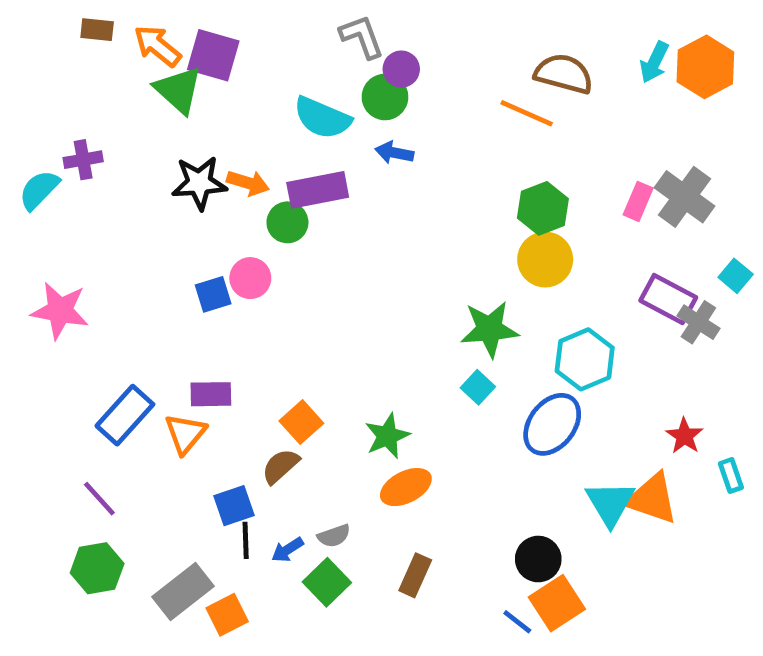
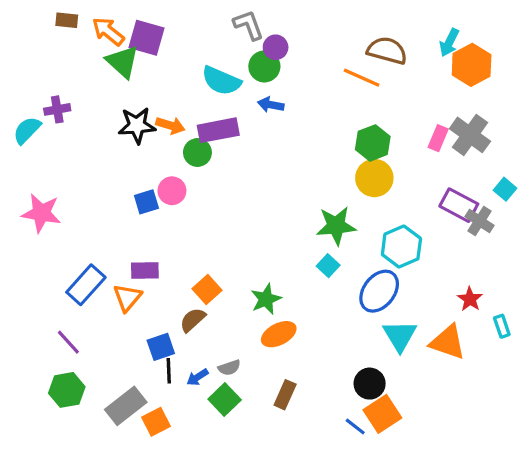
orange hexagon: (705, 67) -> (472, 65), moved
cyan triangle: (610, 503) -> (400, 336), moved

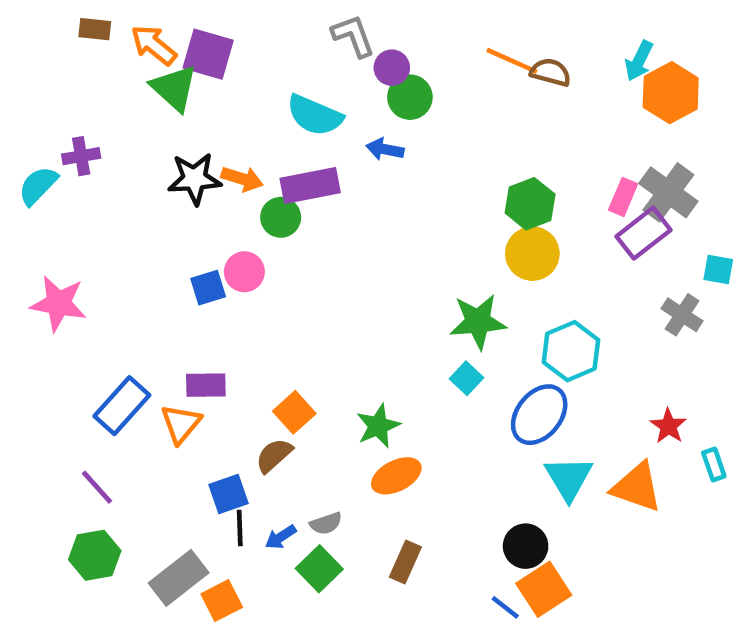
brown semicircle: (387, 51) -> (551, 72), size x0.7
green circle: (264, 66) -> (410, 97), moved
orange line: (362, 78) -> (512, 61), moved
cyan square: (505, 189) -> (718, 269), turned -30
purple rectangle: (459, 205) -> (643, 233), moved, turned -66

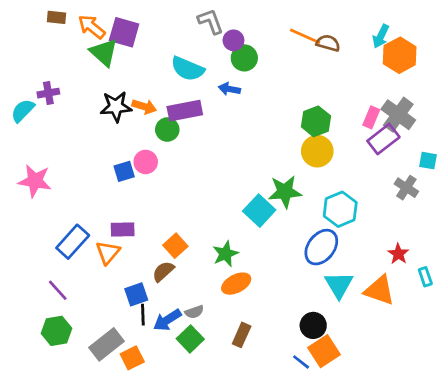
cyan square: (467, 378) -> (259, 211), moved, size x1.6
blue arrow: (281, 537) -> (167, 320), size x1.5

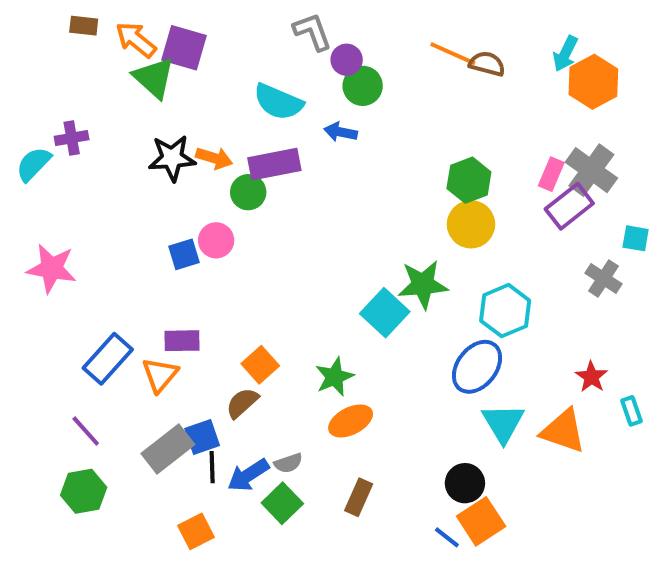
gray rectangle: (106, 344) -> (168, 449), moved

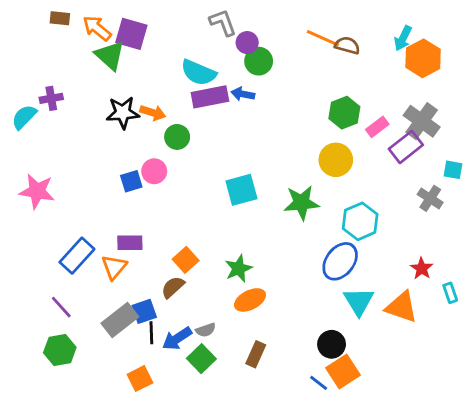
purple rectangle: (274, 164) -> (210, 97), moved
pink rectangle: (551, 174) -> (377, 127), moved, turned 30
green hexagon: (469, 180) -> (344, 113), moved
cyan square: (385, 313) -> (241, 190), moved, turned 32

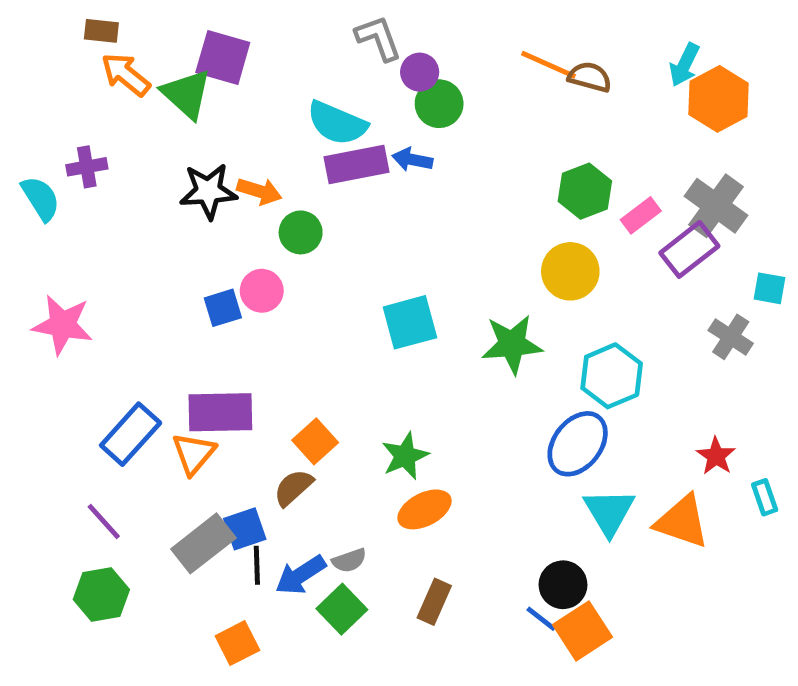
orange arrow: (97, 28) -> (126, 75), moved
cyan semicircle: (24, 117) -> (41, 198), turned 104
purple rectangle: (130, 243) -> (220, 412), size x1.5
blue line: (319, 383) -> (541, 619), moved

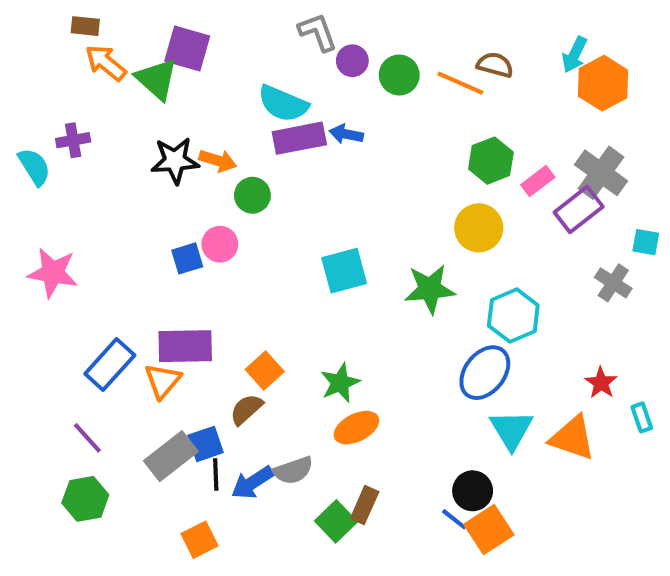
orange line: (548, 65) -> (460, 83), moved
green circle: (439, 104) -> (399, 75), moved
gray semicircle: (349, 560) -> (293, 470), size x1.4
green square: (342, 609) -> (336, 521), moved

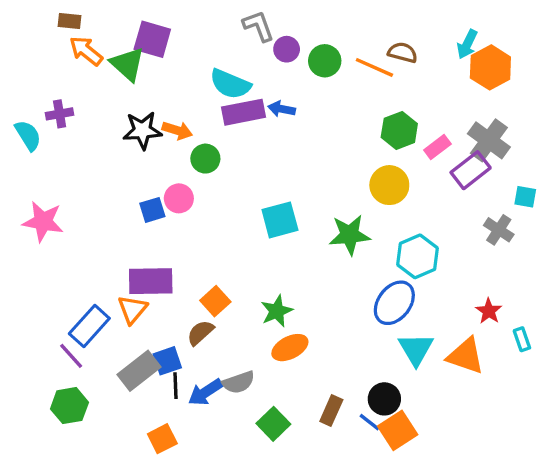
blue rectangle: (110, 364) -> (89, 326), moved
brown rectangle: (365, 505) -> (331, 411), moved

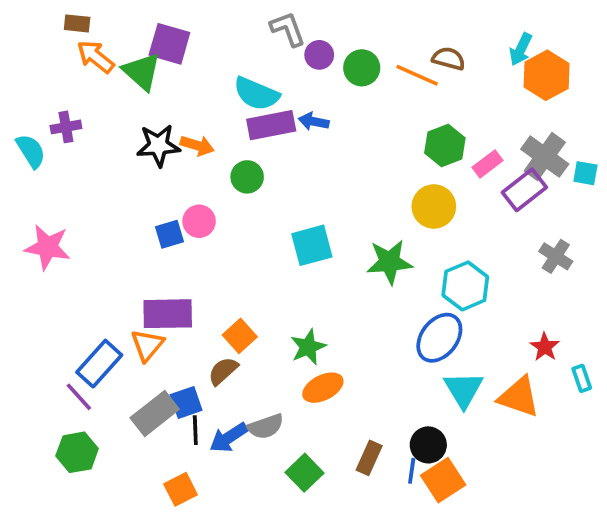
green circle: (205, 159) -> (247, 177), moved
cyan square: (525, 197) -> (585, 173), moved
blue line: (369, 422) -> (412, 471), turned 60

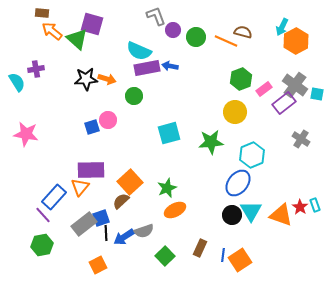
orange square: (240, 336) -> (130, 182), size x1.4
red star: (545, 347) -> (300, 207), moved
black circle: (428, 445) -> (232, 215), moved

